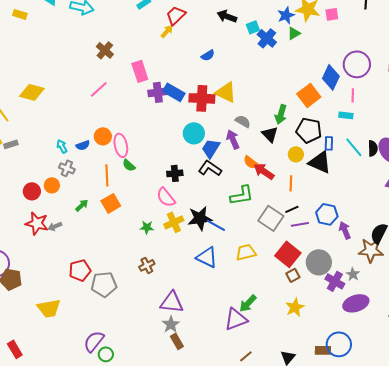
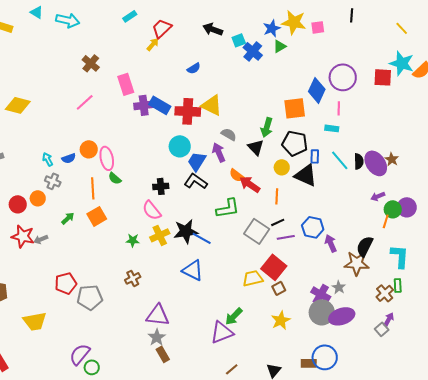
orange square: (309, 95) -> (295, 108), turned 30
yellow trapezoid: (246, 252) -> (253, 278), moved
gray circle: (319, 262) -> (322, 312), moved

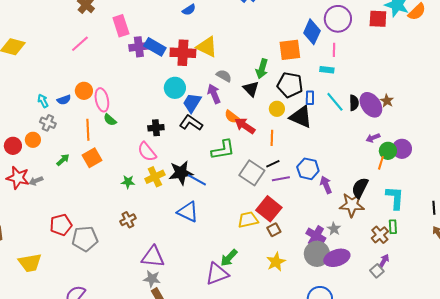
gray star: (157, 337) -> (152, 279), turned -30

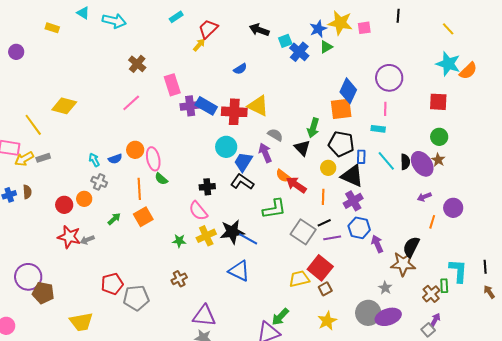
red square: (378, 19) -> (438, 102), moved
blue diamond: (312, 32) -> (348, 91), moved
green circle: (388, 151) -> (439, 137), moved
cyan L-shape: (395, 198) -> (458, 271), moved
purple cross: (316, 236) -> (353, 201), moved, turned 30

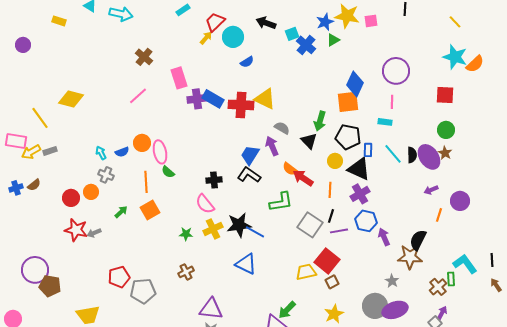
cyan circle: (226, 147) -> (233, 37), moved
brown semicircle: (27, 192) -> (34, 185), turned 56
black line: (324, 223) -> (331, 216), turned -48
cyan L-shape: (458, 271) -> (465, 264), turned -40

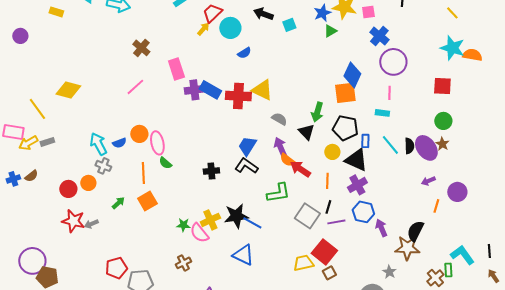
blue cross: (306, 45) -> (379, 36), moved
orange semicircle: (475, 64) -> (472, 55), turned -126
purple arrow: (272, 146) -> (280, 147), moved
cyan arrow: (101, 153) -> (98, 144), size x1.6
pink semicircle: (205, 204) -> (199, 233), moved

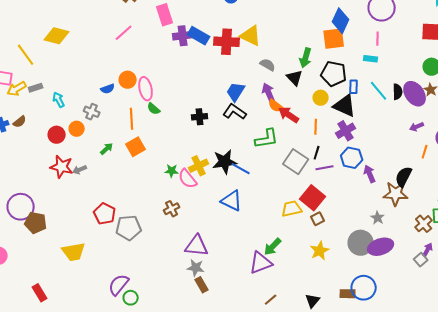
cyan arrow: (98, 144) -> (59, 100), moved, size x0.7
red pentagon: (116, 268) -> (105, 214), turned -30

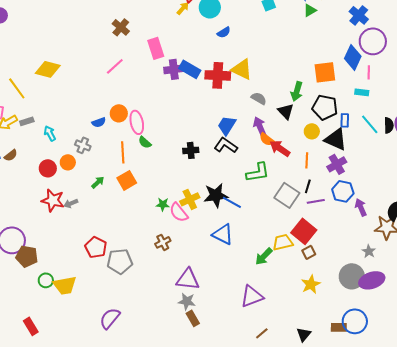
blue diamond: (341, 21) -> (353, 57), moved
green arrow: (273, 247) -> (264, 256), moved
green circle: (131, 298) -> (46, 280), moved

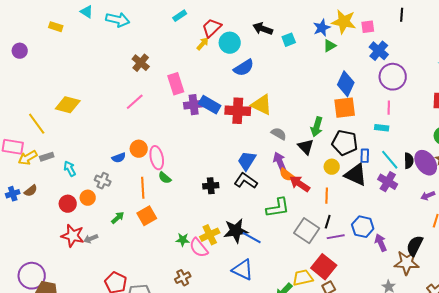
blue semicircle: (224, 32) -> (244, 68), size x1.5
blue diamond: (353, 57) -> (346, 84), moved
purple cross: (337, 164) -> (388, 182), moved, turned -30

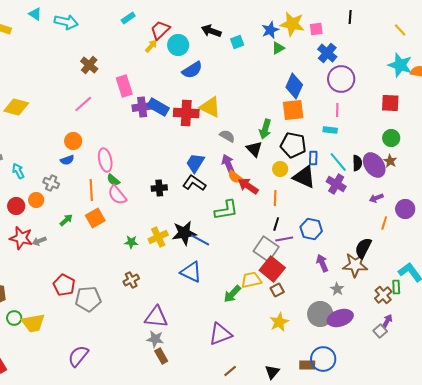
orange circle: (139, 149) -> (73, 141), moved
gray square: (307, 231) -> (266, 249), moved
purple arrow: (381, 243) -> (322, 263), moved
pink semicircle: (199, 248) -> (117, 195), moved

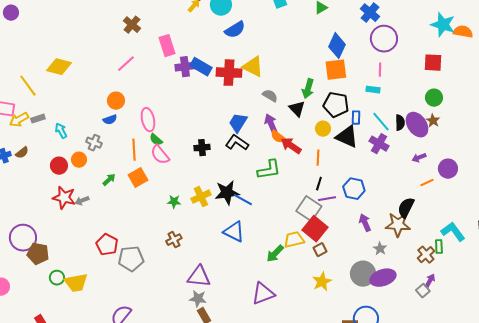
orange line: (384, 223) -> (427, 183), turned 48

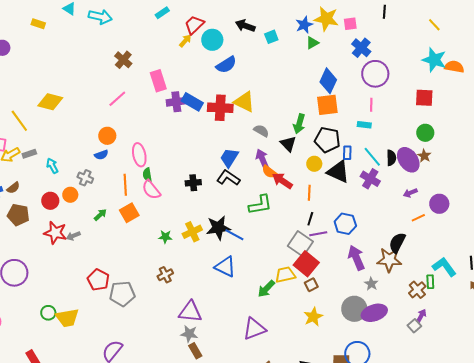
green semicircle: (156, 140) -> (147, 175), turned 40
purple arrow: (365, 223) -> (356, 258), size x1.4
brown pentagon: (38, 254) -> (18, 215), moved

